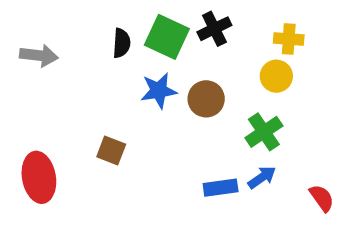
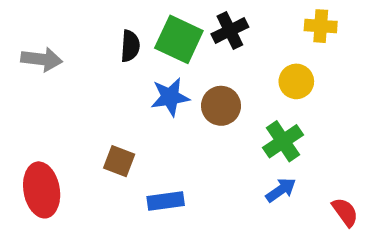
yellow cross: (289, 39) -> (321, 26), moved
blue rectangle: (221, 188) -> (166, 201), moved

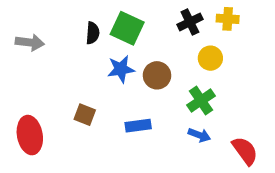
black cross: (230, 30) -> (190, 22), moved
blue arrow: (281, 190) -> (199, 135), turned 55
blue rectangle: (166, 201) -> (138, 126), moved
red semicircle: (345, 212) -> (245, 151), size x1.4

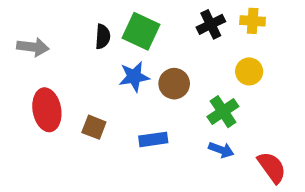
yellow circle: (210, 58) -> (249, 71), moved
red ellipse: (30, 135) -> (47, 110), moved

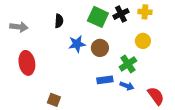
green square: (141, 31) -> (98, 17), moved
brown square: (94, 127) -> (54, 100), moved
blue rectangle: (153, 139) -> (105, 80), moved

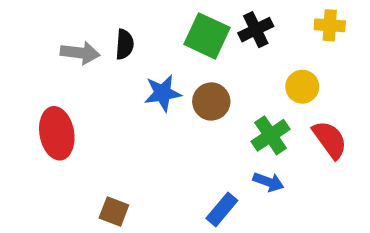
yellow cross: (145, 12) -> (330, 25), moved
gray arrow: (19, 27) -> (80, 53), moved
blue rectangle: (105, 80) -> (222, 209), moved, turned -42
red semicircle: (156, 96) -> (330, 140), moved

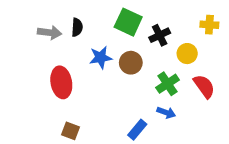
yellow cross: (330, 25) -> (209, 25), moved
black cross: (256, 30) -> (160, 35), moved
red ellipse: (57, 133) -> (61, 82), moved

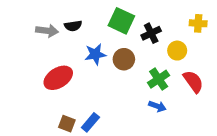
black semicircle: (77, 27) -> (73, 26), turned 77
red ellipse: (61, 82) -> (58, 78), turned 68
blue rectangle: (137, 130) -> (90, 122), moved

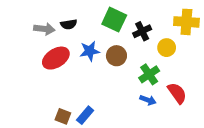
yellow cross: (198, 23) -> (186, 22), size x1.5
red ellipse: (58, 78) -> (56, 58), moved
red semicircle: (193, 82) -> (177, 93), moved

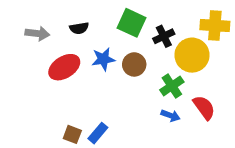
gray arrow: (44, 29) -> (37, 34), moved
yellow circle: (167, 48) -> (192, 55), size x1.6

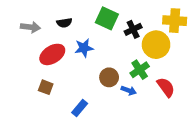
brown circle: (134, 64) -> (109, 77), moved
blue arrow: (170, 116) -> (129, 90), moved
brown square: (72, 134) -> (46, 87), moved

